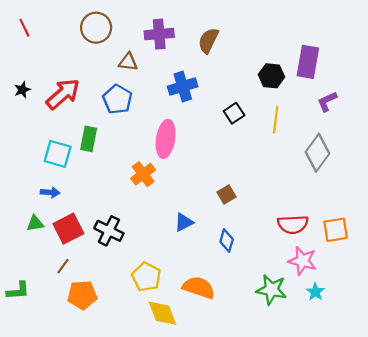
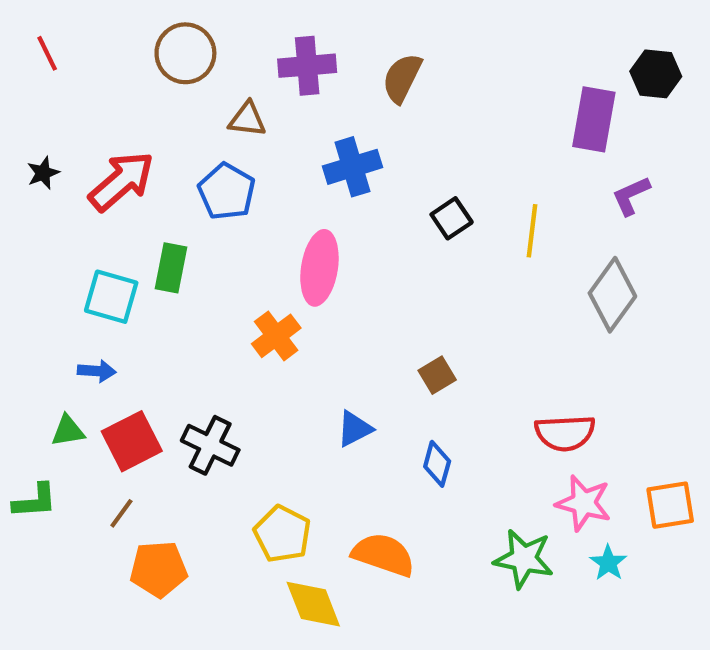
black hexagon: (271, 76) -> (656, 74), moved
orange square: (336, 230) -> (670, 505), moved
green L-shape: (18, 291) -> (35, 501), moved

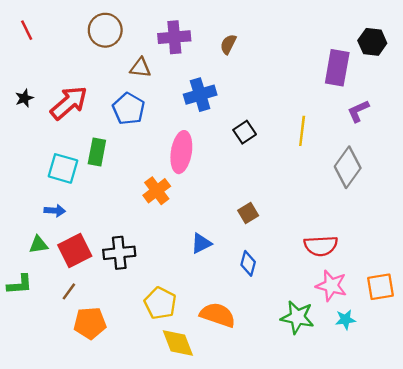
brown semicircle: (402, 78) -> (228, 44), size x0.7
black square: (452, 218) -> (245, 132), moved
black cross: (210, 445) -> (119, 253), turned -32
cyan star: (608, 563) -> (345, 320), turned 30

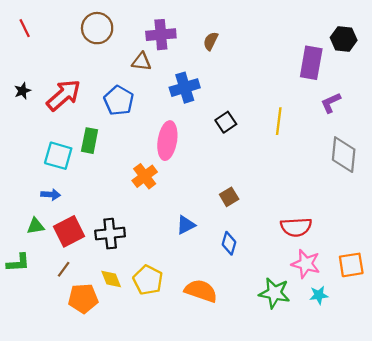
brown triangle: (140, 68) -> (141, 62), moved
gray diamond: (348, 167) -> (344, 155), moved, turned -30
yellow diamond: (178, 343) -> (111, 279), moved, size x0.7

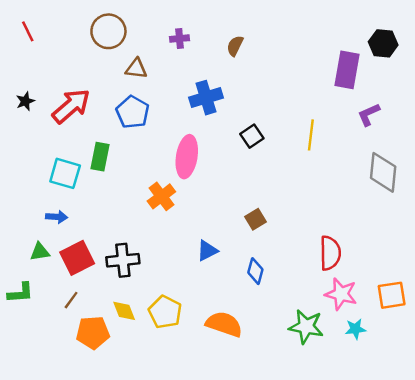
purple cross: (161, 35) -> (180, 39), size x0.6
brown triangle: (141, 62) -> (136, 69), moved
red semicircle: (296, 227) -> (330, 253), turned -88

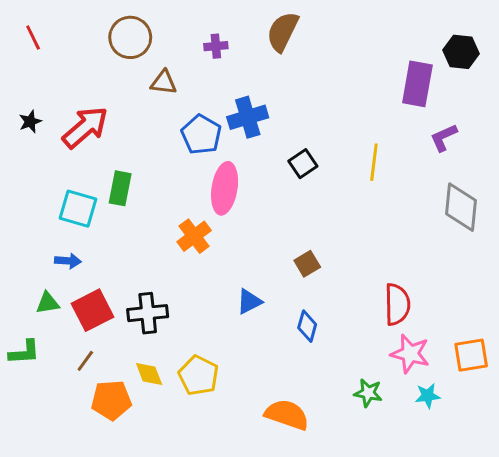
brown semicircle: (235, 46) -> (283, 32), moved, size x1.6
blue pentagon: (133, 112) -> (201, 135), moved
orange semicircle: (224, 324) -> (287, 415), moved
green star: (306, 327) -> (368, 393), size x0.7

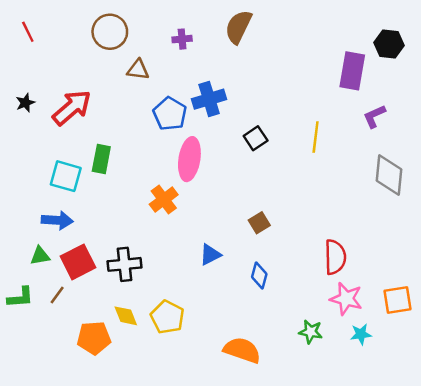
blue arrow: (68, 261) -> (57, 220), size x1.4
brown line: (85, 361) -> (57, 295), moved

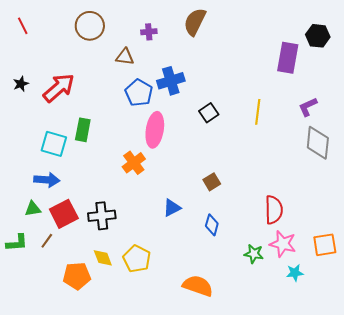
brown triangle: (138, 70) -> (125, 57), moved
purple L-shape: (374, 116) -> (308, 107), moved
green star: (311, 332) -> (254, 254), moved

